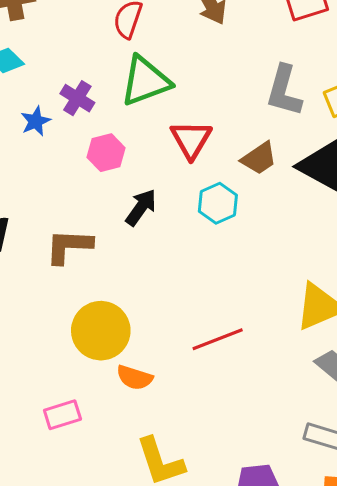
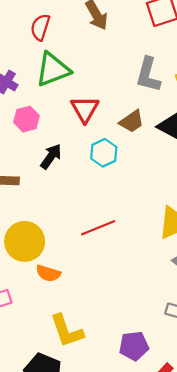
red line: (218, 339) -> (98, 228), moved

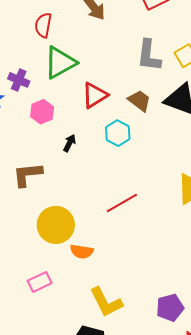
red triangle: (85, 109) -> (95, 95), turned 36
brown trapezoid: (132, 122) -> (139, 101), turned -100
black arrow: (51, 156) -> (69, 143), size x0.7

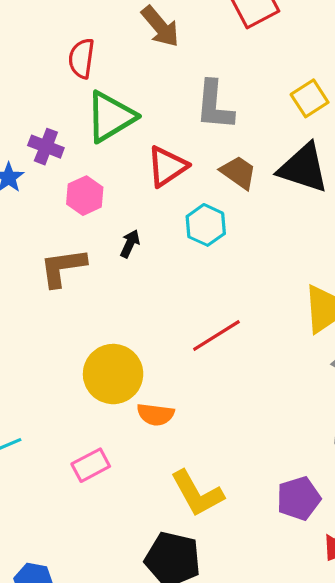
gray L-shape: (149, 55) -> (215, 105), moved
brown L-shape: (27, 175) -> (63, 267), moved

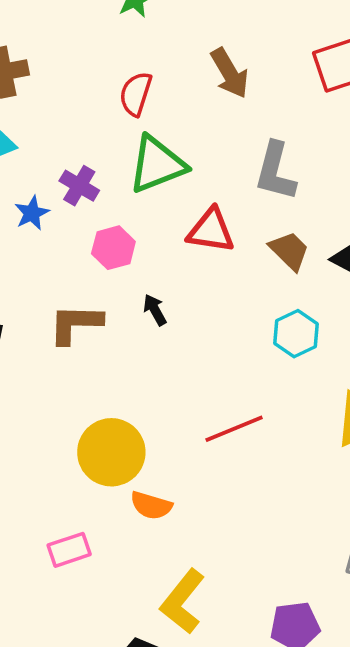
red triangle: (167, 166) -> (211, 231), turned 33
cyan hexagon: (206, 225) -> (296, 334), moved
black arrow: (130, 244) -> (155, 310), turned -64
yellow L-shape: (197, 493) -> (183, 601), turned 58

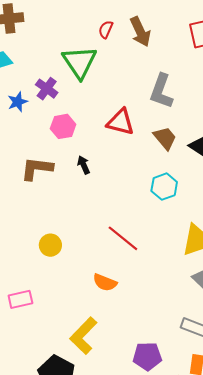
red semicircle: (136, 94) -> (106, 29), moved, size x0.7
green triangle: (157, 164) -> (80, 62), moved, turned -48
red line: (234, 429) -> (123, 238), turned 56
yellow circle: (111, 452) -> (50, 245), size x0.6
orange semicircle: (151, 505) -> (105, 282), moved

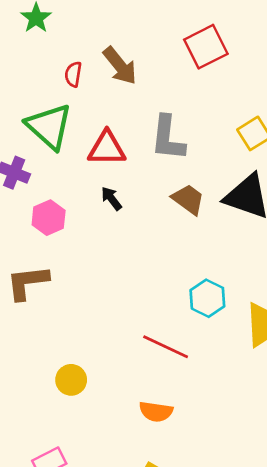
red triangle: (121, 122) -> (107, 148), moved
black arrow: (84, 165) -> (111, 198), moved
cyan hexagon: (164, 187) -> (207, 298), moved

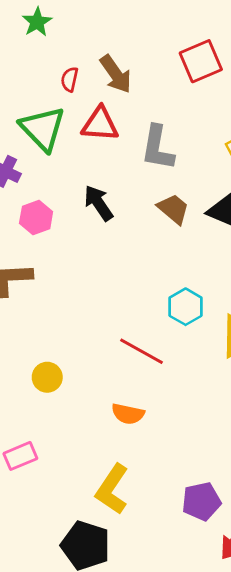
red triangle: (107, 148) -> (100, 124), moved
black arrow: (111, 198) -> (99, 203), size x1.5

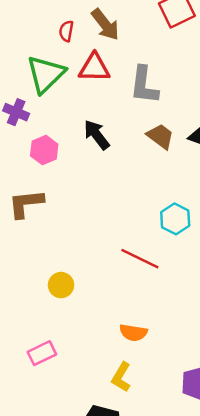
green triangle: (43, 129) -> (46, 74), turned 33
orange semicircle: (128, 414) -> (133, 333), moved
yellow L-shape: (112, 489) -> (121, 377), size x0.7

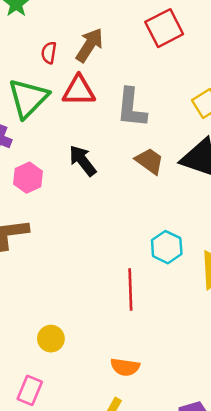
brown arrow: (105, 25) -> (89, 45), turned -108
red line: (140, 259) -> (130, 289), turned 63
yellow circle: (61, 285) -> (51, 339), moved
pink rectangle: (42, 353) -> (30, 390), turned -40

